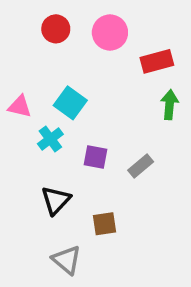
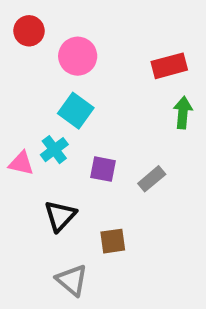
red circle: (56, 29) -> (29, 31), moved
pink circle: (110, 32) -> (78, 56), moved
pink triangle: (20, 106) -> (21, 163), moved

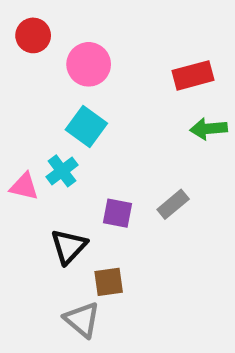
green arrow: (183, 113) -> (209, 129), turned -100
purple square: (103, 169) -> (118, 213), moved
brown square: (113, 241) -> (109, 282), moved

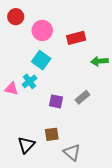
red rectangle: (193, 75) -> (76, 38), moved
black triangle: (69, 246) -> (26, 145), moved
gray triangle: (82, 320) -> (72, 152), moved

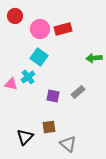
red rectangle: (76, 38) -> (63, 29), moved

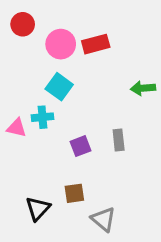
cyan cross: (28, 77) -> (42, 117), turned 32
gray rectangle: (78, 92) -> (119, 140), turned -56
purple square: (53, 96) -> (80, 146), turned -32

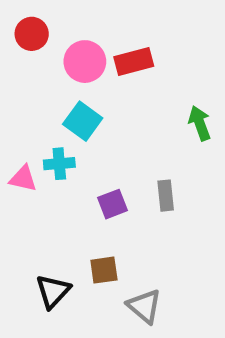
green arrow: (143, 88) -> (200, 123), turned 75

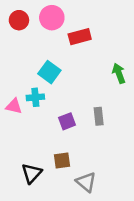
pink circle: (85, 62) -> (52, 18), moved

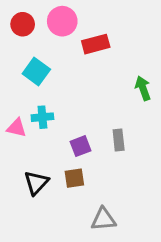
cyan square: (49, 72) -> (36, 71), moved
brown square: (62, 161) -> (74, 178), moved
black triangle: (32, 173) -> (36, 183), moved
gray triangle: (86, 182) -> (103, 219), turned -45

